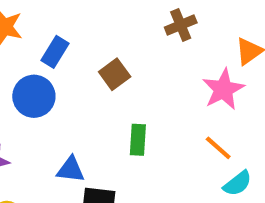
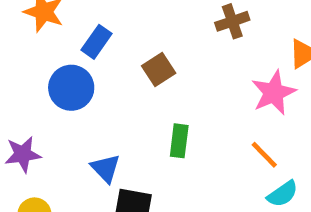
blue triangle: (71, 170) -> (106, 168), turned 36

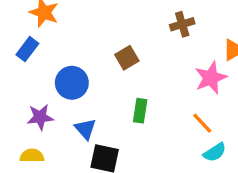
blue rectangle: (97, 42) -> (27, 49), moved
blue circle: (71, 88) -> (72, 83), moved
purple star: (23, 154) -> (40, 117), moved

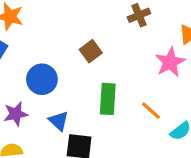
green rectangle: (140, 111) -> (108, 99), size x1.4
orange line: (202, 123) -> (151, 111), moved

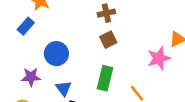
brown cross: (139, 15) -> (106, 13), moved
brown square: (91, 51) -> (108, 40), moved

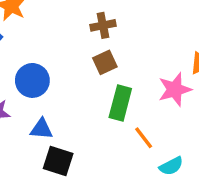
green rectangle: (105, 78) -> (120, 103), moved
blue triangle: (64, 88) -> (41, 129), turned -49

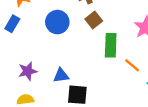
blue circle: (32, 80) -> (57, 22), moved

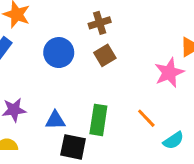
green rectangle: (111, 45) -> (98, 120), moved

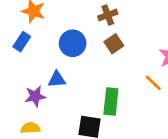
orange line: (146, 118) -> (153, 83), moved
blue triangle: (55, 120) -> (57, 79), moved

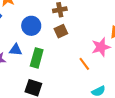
green rectangle: (111, 102) -> (37, 58), moved

